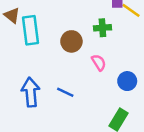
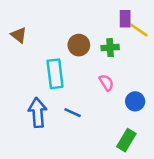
cyan rectangle: (31, 30) -> (55, 74), moved
brown circle: (71, 41) -> (79, 45), moved

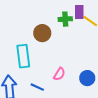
green cross: (110, 48) -> (65, 19), moved
pink semicircle: (106, 83) -> (59, 74), moved, turned 64

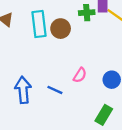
cyan rectangle: (23, 56) -> (39, 24), moved

